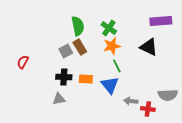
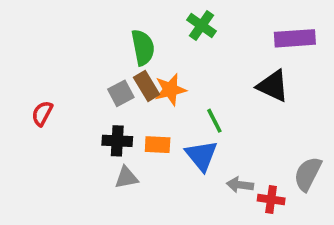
green cross: (109, 28) -> (201, 25), moved
orange star: (112, 46) -> (170, 90), moved
gray semicircle: (168, 95) -> (308, 174), turned 120
gray triangle: (59, 99) -> (126, 178), moved

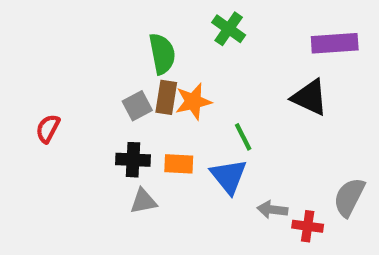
brown rectangle: (147, 86) -> (166, 97), turned 40

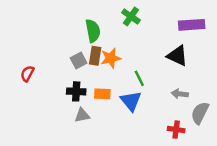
gray arrow: (272, 210) -> (180, 94), moved

